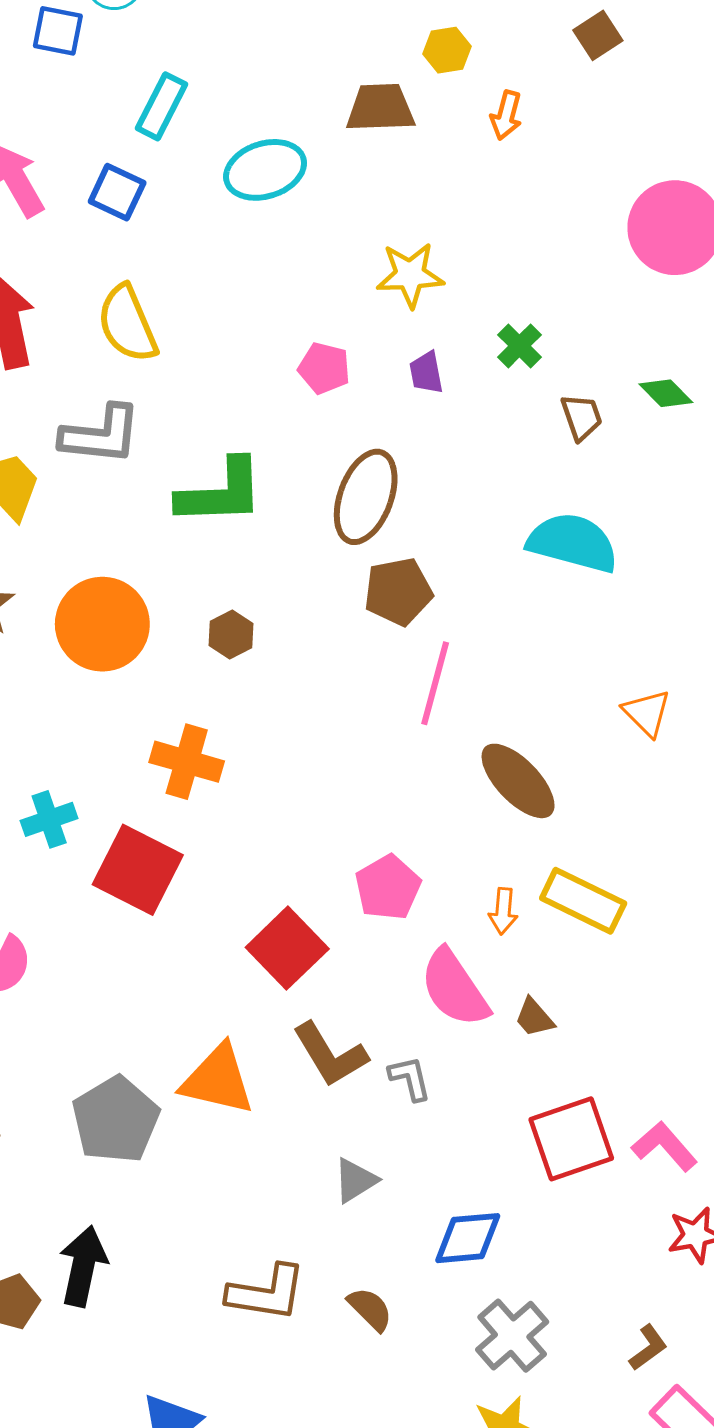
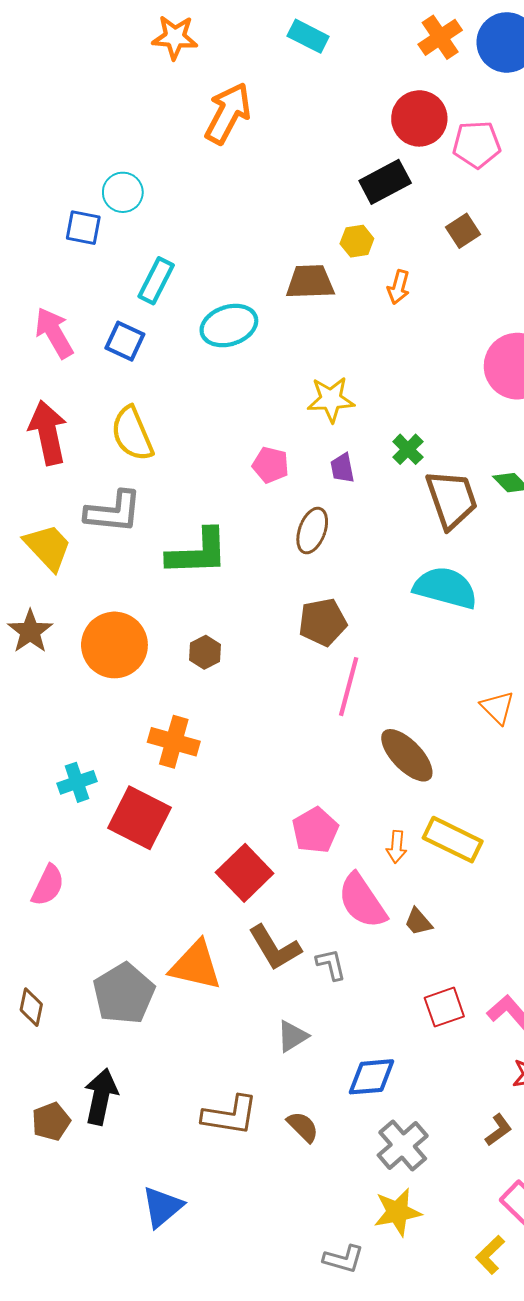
brown trapezoid: (582, 417) -> (452, 499), size x1.8
brown ellipse: (366, 497) -> (312, 531), moved, size x0.7
red square: (571, 1139) -> (444, 1007), size x0.7
brown L-shape: (648, 1348) -> (498, 1130), moved

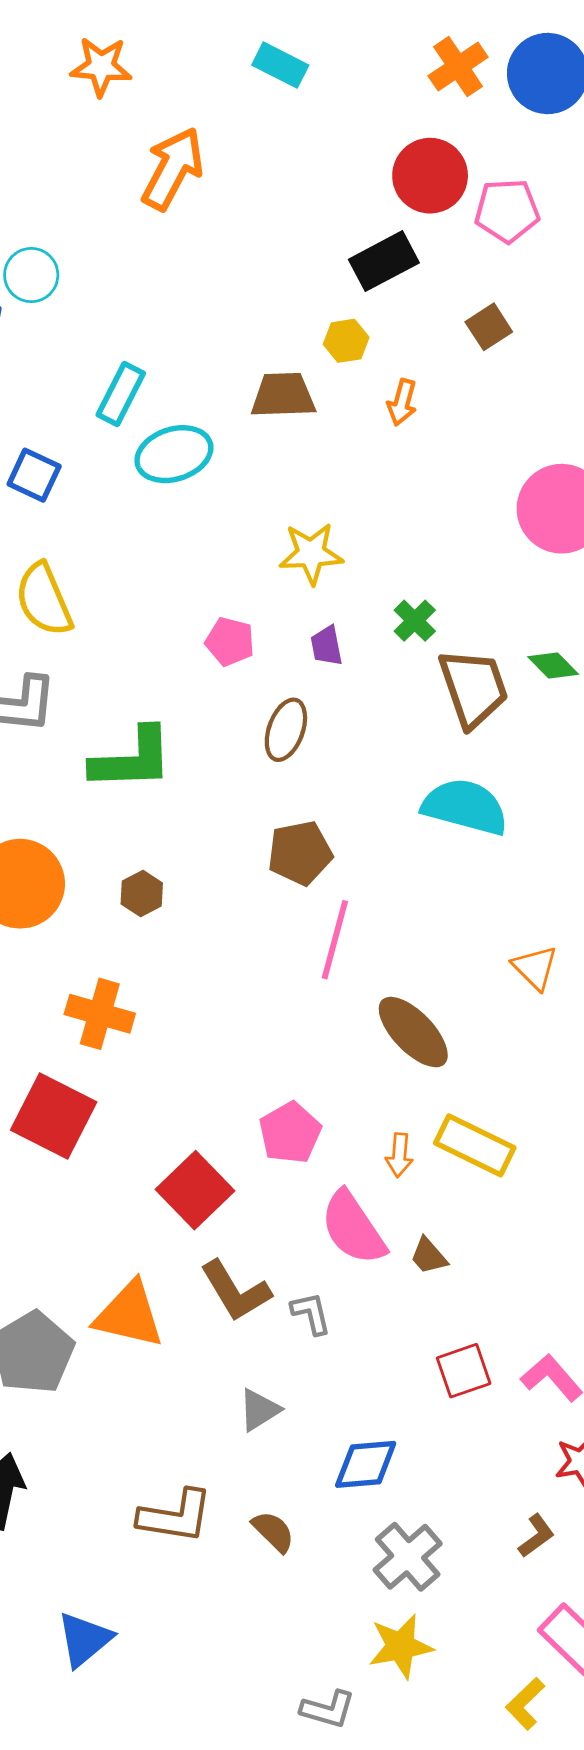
cyan rectangle: (156, 281) -> (121, 394), moved

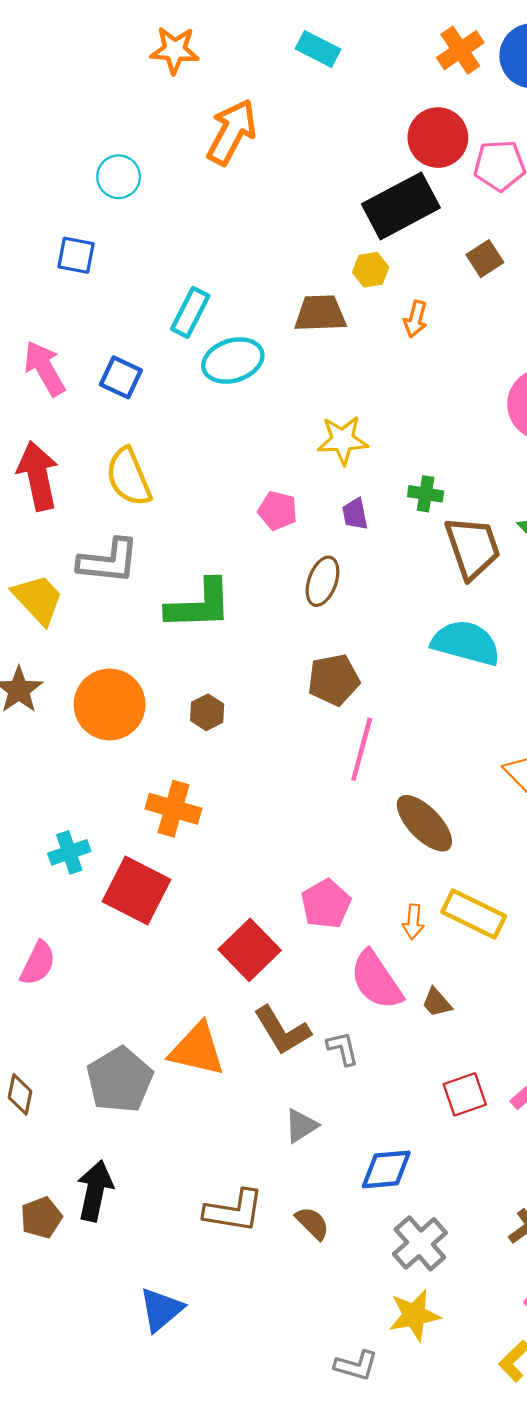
black rectangle: (384, 261) -> (401, 206), size x1.4
cyan circle: (31, 275) -> (119, 177), moved
green cross: (415, 621) -> (426, 494), turned -36

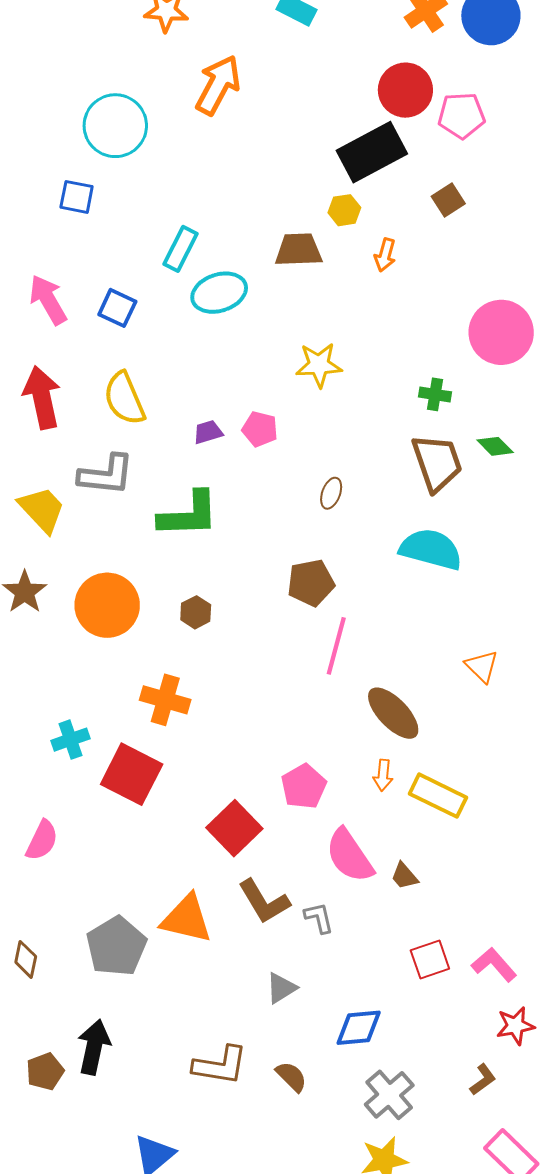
cyan circle: (119, 177) -> (115, 126), size x1.6
green cross: (426, 494) -> (435, 394), moved
purple trapezoid: (355, 514) -> (208, 432), moved, turned 84
brown ellipse: (322, 581) -> (331, 493), moved, size x0.7
orange arrow: (413, 922) -> (383, 775), moved

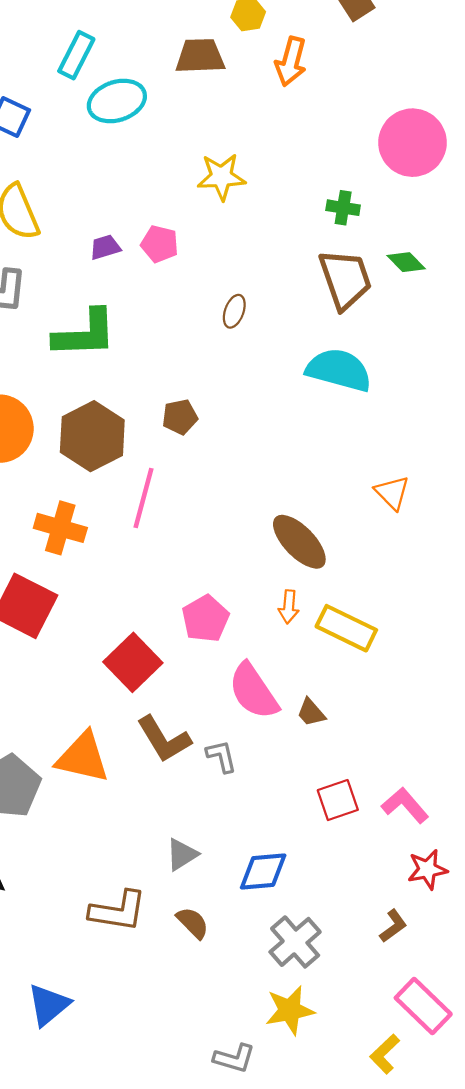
orange arrow: (385, 255) -> (291, 62), size x1.4
brown pentagon: (311, 583) -> (180, 417), moved, size x0.7
brown hexagon: (196, 612) -> (92, 436), size x2.0
pink line: (336, 646) -> (144, 498), moved
gray triangle: (281, 988) -> (182, 854), moved

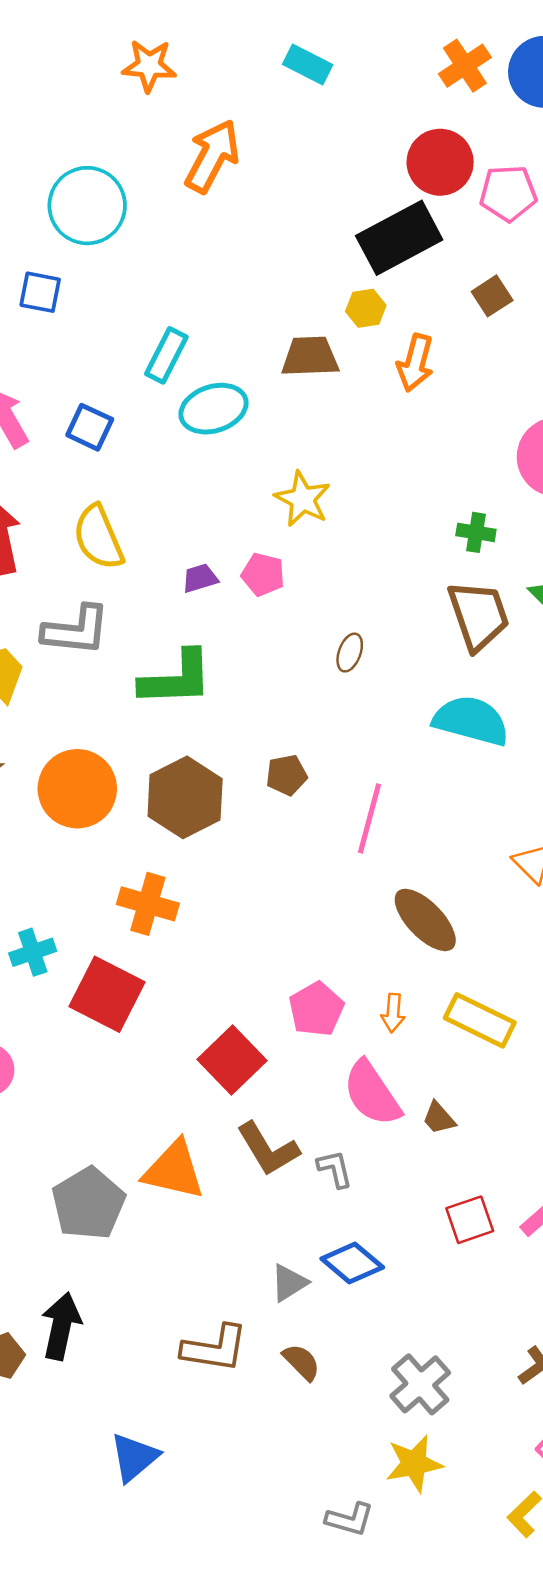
yellow star: (221, 177) -> (303, 499), moved, turned 30
pink line: (144, 498) -> (370, 818), moved
orange arrow: (289, 607) -> (393, 1013), moved
blue diamond: (263, 872) -> (352, 1263), moved, turned 45

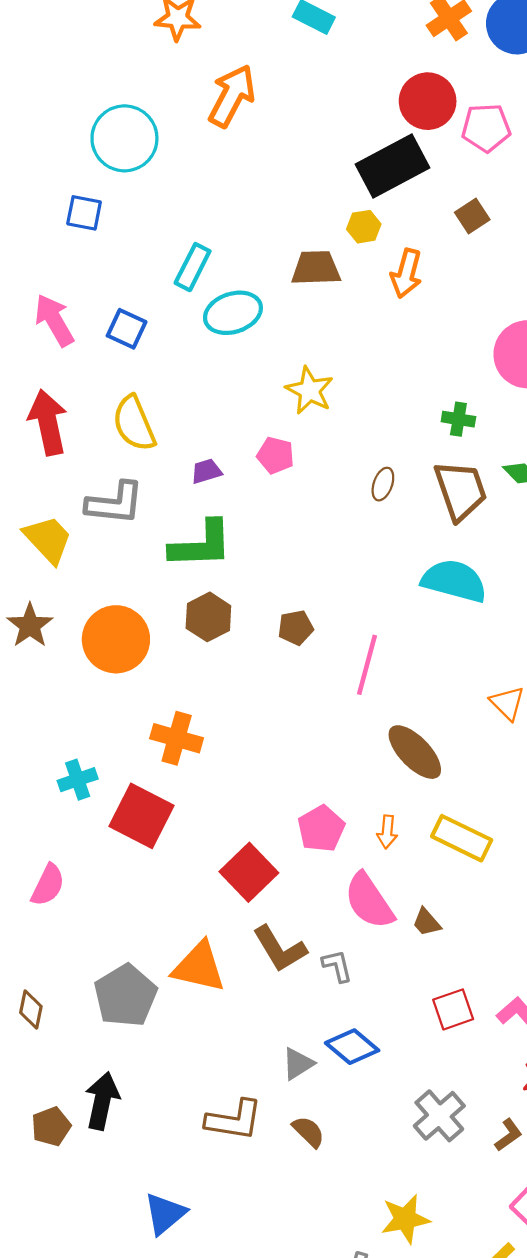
purple trapezoid: (200, 578) -> (206, 471), moved
brown ellipse: (350, 653) -> (383, 484), moved
brown hexagon: (185, 797) -> (208, 617), moved, size x0.7
gray cross: (420, 1384) -> (439, 1116), moved

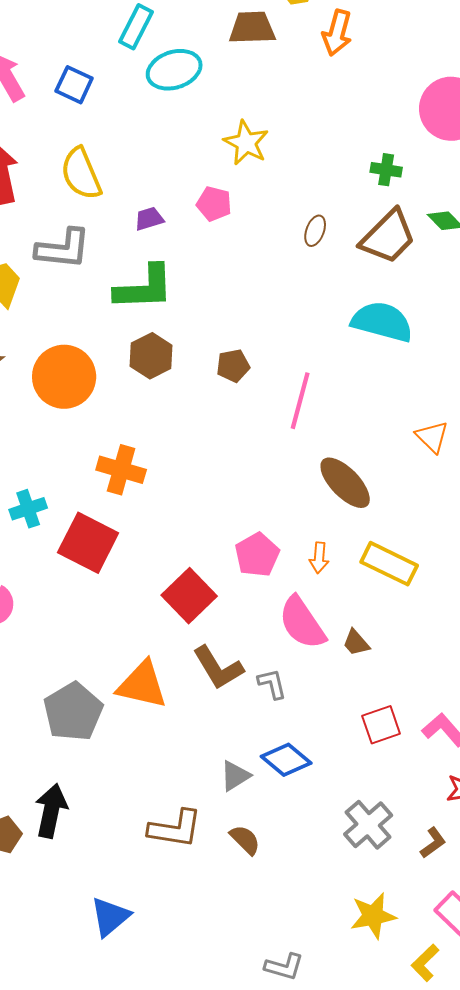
brown trapezoid: (461, 490) -> (388, 237), turned 64
yellow star: (405, 1219) -> (373, 916), moved

